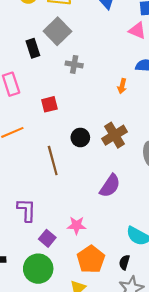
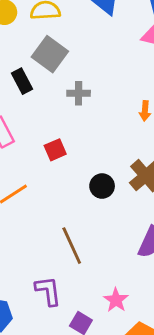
brown line: (53, 161) -> (72, 246), moved
pink star: (77, 225) -> (116, 300), turned -30

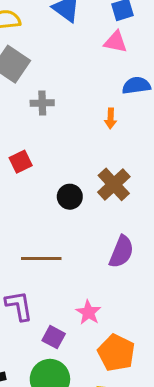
brown line: (72, 246) -> (41, 259), turned -63

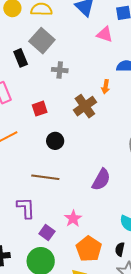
pink triangle: (115, 42) -> (105, 34), moved
brown cross: (114, 184) -> (85, 106), moved
black circle: (70, 197) -> (55, 141), moved

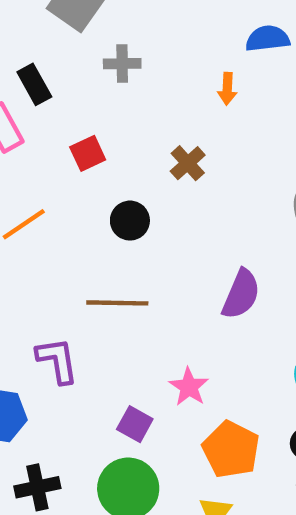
black rectangle: (21, 58) -> (34, 84), moved
brown cross: (85, 106) -> (188, 163), moved, size x0.7
purple L-shape: (26, 208) -> (57, 360), moved

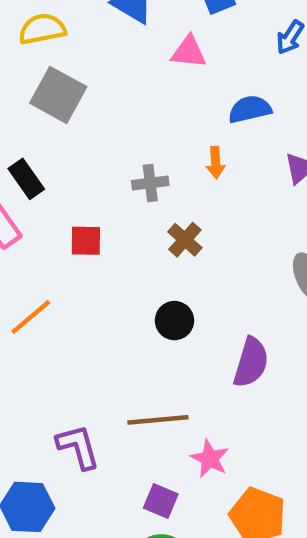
gray cross: (122, 64) -> (150, 183), moved
red square: (88, 153) -> (86, 241), turned 32
black circle: (130, 221) -> (174, 321), moved
brown line: (117, 303) -> (158, 420), moved

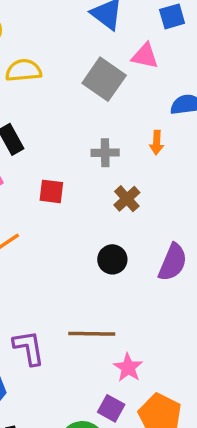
yellow semicircle: (42, 29) -> (24, 70), moved
gray square: (58, 95) -> (104, 79), moved
purple semicircle: (251, 362) -> (173, 262), moved
purple square: (161, 501) -> (111, 408), moved

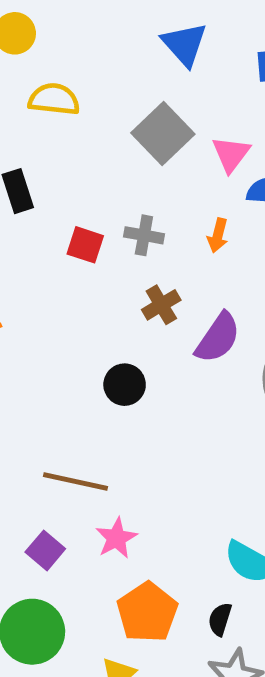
pink triangle: (145, 56) -> (231, 154), moved, turned 44
red square: (51, 191) -> (85, 245), moved
purple semicircle: (173, 262) -> (218, 338), moved
purple square: (111, 408) -> (45, 550), moved

